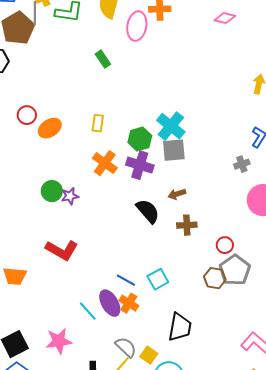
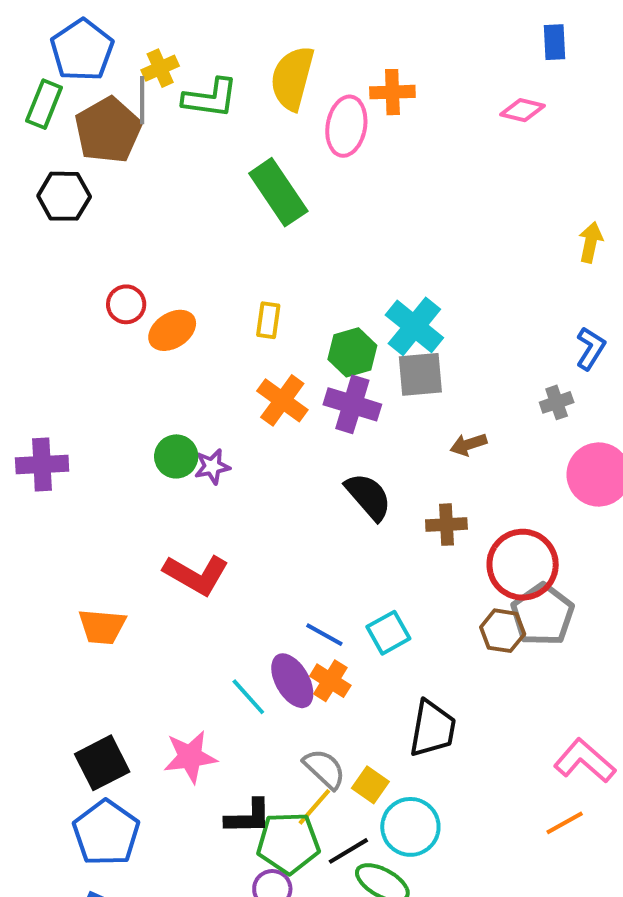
green rectangle: (103, 59) -> (278, 192), size x1.8
brown arrow: (177, 194) -> (468, 444), moved
red circle: (225, 245) -> (523, 565), size x2.0

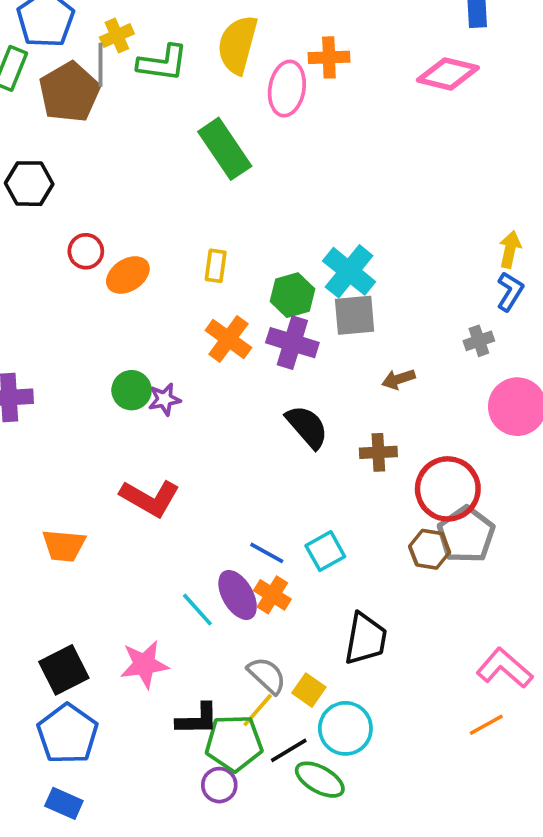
pink diamond: (523, 110) -> (448, 74), size x1.5
black hexagon: (64, 196) -> (29, 184), moved
yellow arrow: (591, 242) -> (510, 249), moved

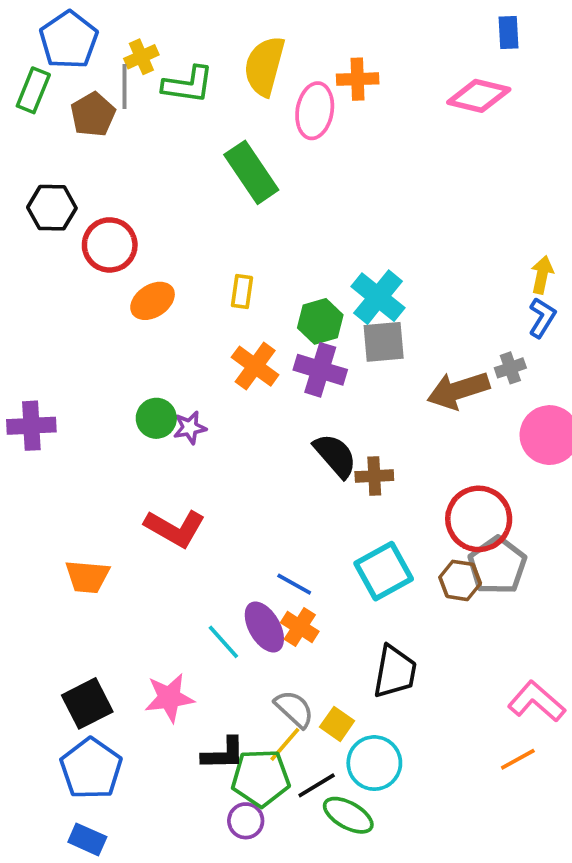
brown pentagon: (69, 92) -> (93, 115), size x0.7
red circle: (86, 251) -> (110, 245), moved, size x1.5
brown arrow: (398, 379) -> (458, 390), moved, size x1.8
brown cross: (378, 452) -> (374, 476), moved
cyan square: (325, 551) -> (384, 571), moved, size x1.4

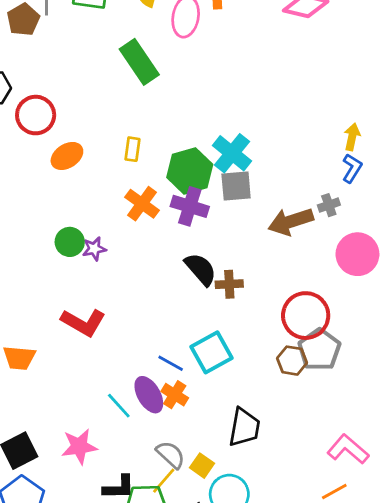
green hexagon: (320, 321) -> (190, 171), size x1.4
cyan square: (384, 571) -> (212, 352), moved

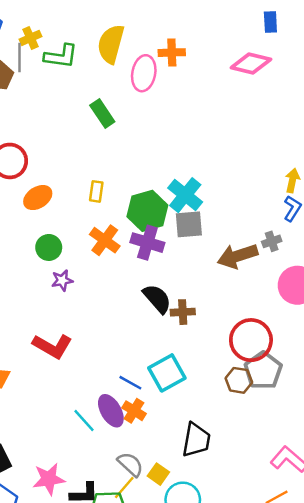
green rectangle: (139, 62) -> (102, 113), size x0.7
green circle: (70, 242) -> (49, 247), moved
pink star: (79, 446) -> (49, 479), moved

